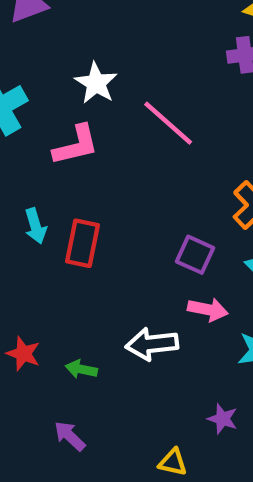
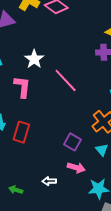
pink L-shape: (76, 145) -> (22, 87), turned -75
white arrow: (152, 344) -> (49, 181), size x0.6

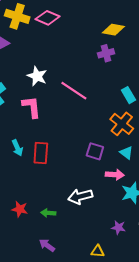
pink arrow: (76, 168) -> (115, 175), moved
white arrow: (49, 181) -> (80, 196), size x1.6

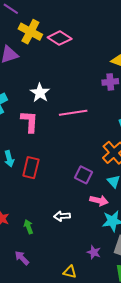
pink line: (74, 91) -> (73, 113), turned -52
white arrow: (80, 196) -> (62, 216), size x0.7
green arrow: (48, 213) -> (28, 227), turned 56

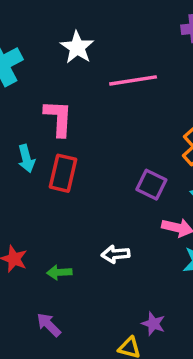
pink L-shape: (29, 122) -> (58, 118), moved
green arrow: (28, 227) -> (59, 272), turned -72
purple star: (94, 252) -> (153, 324), moved

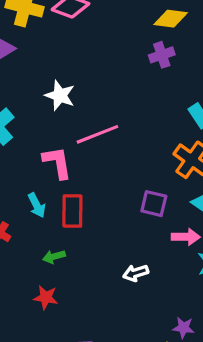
pink line: (133, 80) -> (97, 134), moved
green arrow: (59, 272) -> (54, 257), moved

